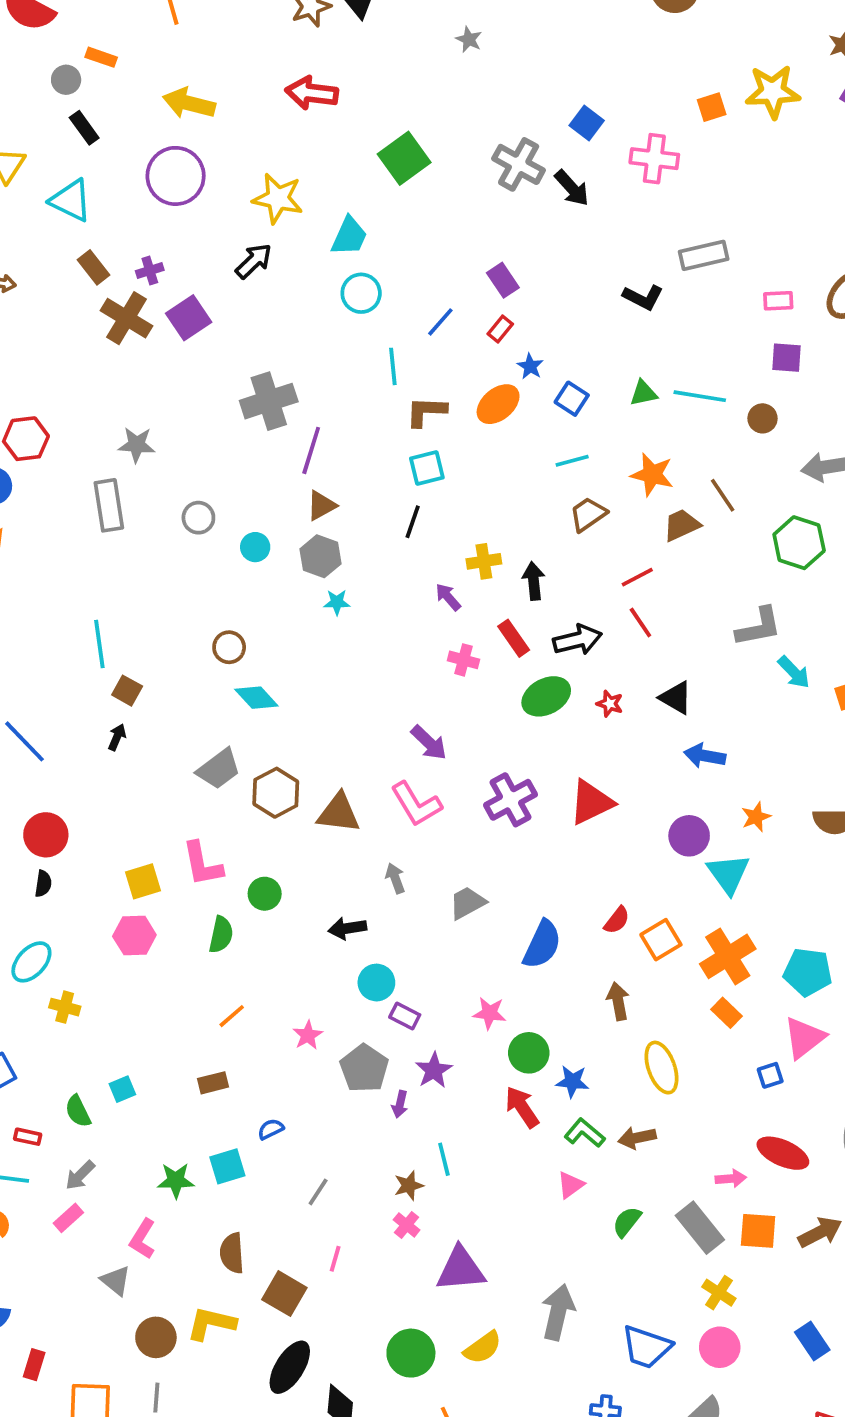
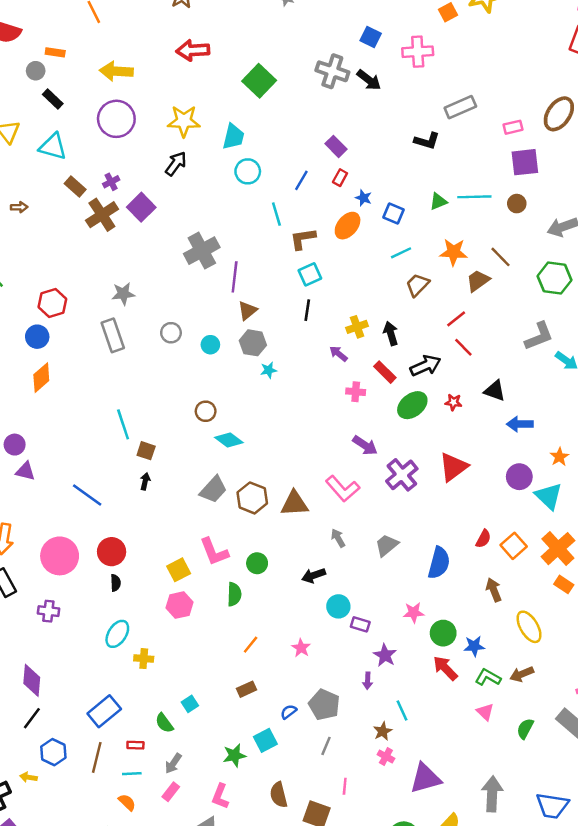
brown cross: (126, 318) -> (102, 215), turned 36
purple square: (786, 358) -> (525, 162), size x1.4
purple arrow: (429, 743) -> (365, 445), moved
gray pentagon: (364, 1068) -> (324, 705), moved
pink triangle: (571, 1185) -> (485, 712), turned -30

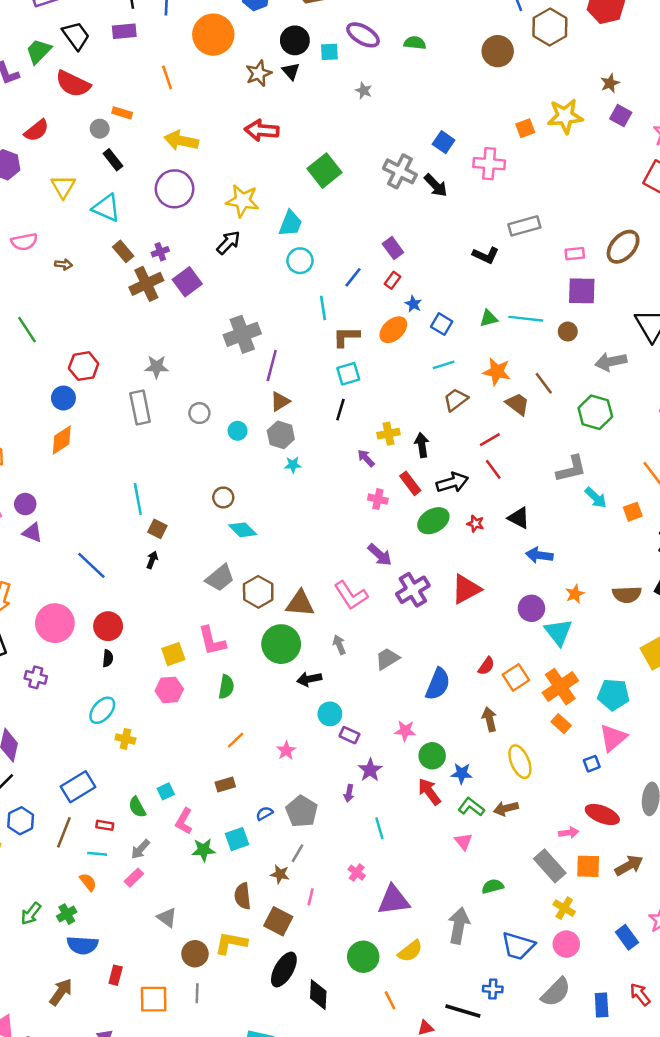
brown trapezoid: (478, 281) -> (517, 404), turned 65
green circle: (257, 563) -> (281, 644), moved, size x1.8
green semicircle: (525, 729) -> (493, 886), moved, turned 40
brown star: (383, 731) -> (280, 874), moved, turned 30
pink L-shape: (220, 796) -> (184, 821), moved

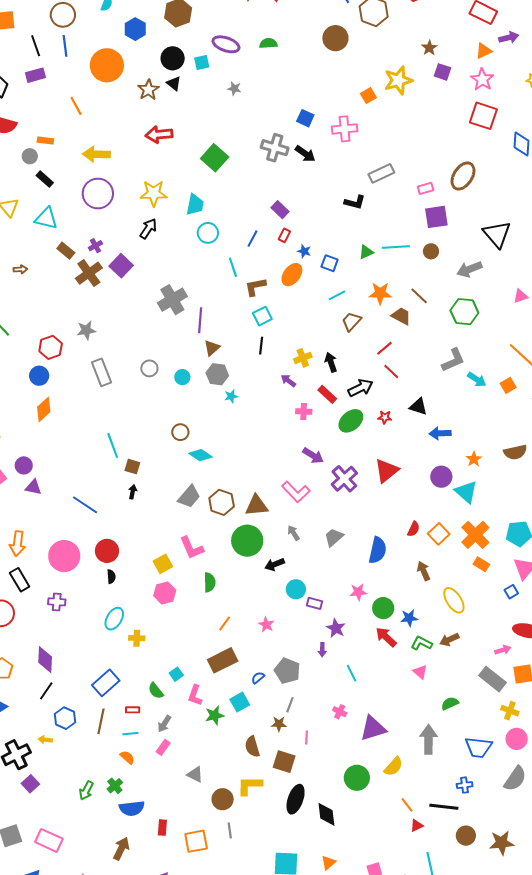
gray star: (157, 367) -> (86, 330), moved
brown rectangle: (225, 785) -> (223, 660), size x1.8
orange line: (390, 1000) -> (407, 805), moved

